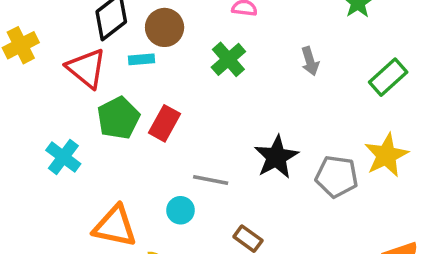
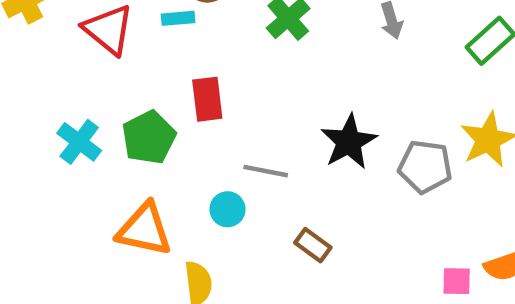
green pentagon: (118, 118) -> (149, 137), moved
red rectangle: (165, 123) -> (207, 99), turned -36

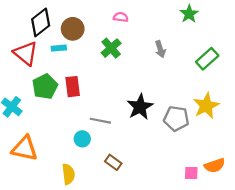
green pentagon: (149, 137) -> (45, 87), moved
orange triangle: (144, 229) -> (25, 148), moved
brown rectangle: (313, 245) -> (113, 162), moved

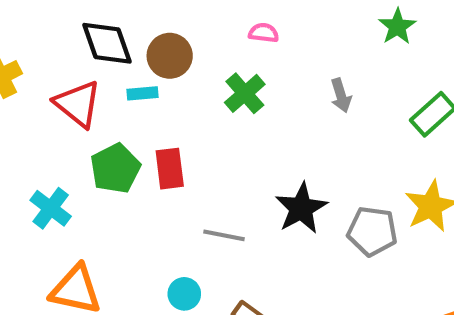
black diamond: (41, 22) -> (107, 43), turned -72
cyan circle: (82, 139) -> (184, 294), moved

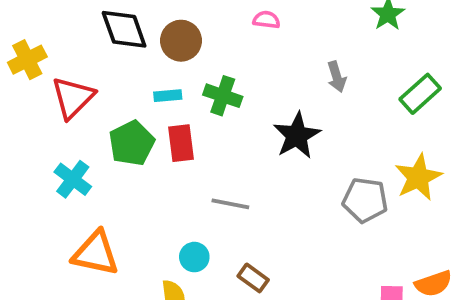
cyan rectangle: (143, 93) -> (168, 96), moved
green cross: (245, 93) -> (223, 96), moved, turned -30
red triangle: (78, 104) -> (73, 98), moved, turned 36
black star: (301, 208) -> (297, 136), moved

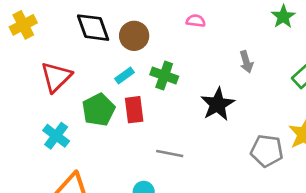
yellow cross: (27, 60) -> (23, 25), moved
cyan rectangle: (168, 96) -> (125, 75), turned -30

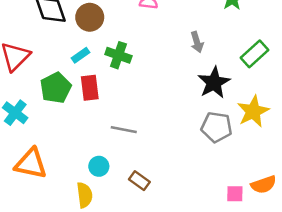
black star: (218, 104) -> (214, 83), moved

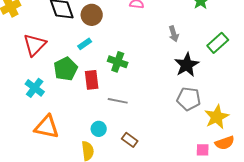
green cross: (118, 55) -> (118, 62), moved
red rectangle: (90, 88) -> (92, 80), moved
yellow star: (253, 111) -> (217, 117), moved

